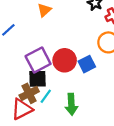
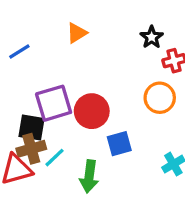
blue square: (87, 64) -> (119, 144), moved
black square: (38, 79) -> (32, 127), moved

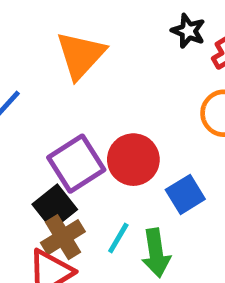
orange triangle: (77, 33) -> (81, 55), size x1.6
black square: (32, 127) -> (55, 207), turned -32
cyan line: (54, 158) -> (118, 238), moved

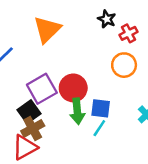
blue square: (185, 194) -> (101, 108), turned 36
cyan line: (118, 238) -> (99, 128), moved
green arrow: (156, 253) -> (77, 111), moved

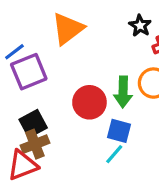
purple square: (42, 89) -> (29, 72), moved
green arrow: (77, 111) -> (123, 92), moved

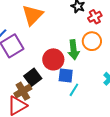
black square: (33, 124) -> (33, 77), moved
blue square: (119, 131) -> (66, 75), moved

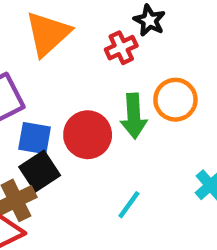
red cross: (95, 17) -> (121, 48), moved
blue square: (66, 75) -> (35, 138), moved

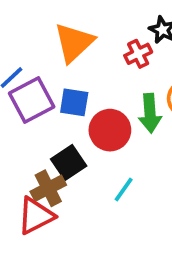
blue square: (35, 138) -> (74, 102), moved
cyan line: (129, 205) -> (124, 189), moved

